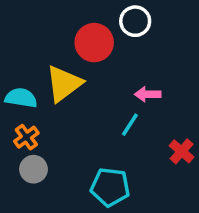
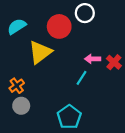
cyan semicircle: (21, 98) -> (17, 26), moved, turned -42
red cross: (182, 151) -> (114, 62), moved
cyan pentagon: (110, 187) -> (69, 117), turned 30

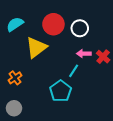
white circle: (85, 13) -> (80, 28), moved
gray circle: (21, 106) -> (14, 108), moved
cyan pentagon: (69, 117) -> (61, 91), moved

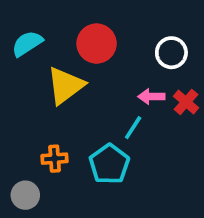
white circle: (80, 28) -> (171, 53), moved
orange cross: (15, 78) -> (55, 159), moved, turned 32

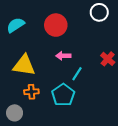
white circle: (171, 53) -> (99, 12), moved
yellow triangle: (65, 86) -> (24, 65), moved, turned 45
pink arrow: (151, 97) -> (63, 56), moved

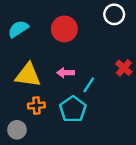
pink arrow: (63, 56) -> (66, 73), moved

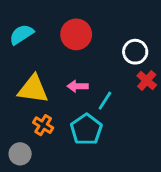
white circle: (114, 14) -> (135, 52), moved
orange cross: (36, 105) -> (43, 125), turned 35

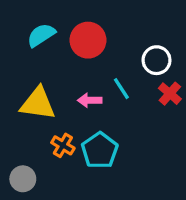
cyan semicircle: (22, 34) -> (41, 35), moved
cyan line: (105, 101) -> (121, 89), moved, turned -66
orange cross: (43, 125) -> (63, 145), moved

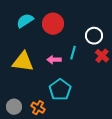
cyan line: (121, 89) -> (73, 53), turned 48
orange cross: (63, 145) -> (38, 108), moved

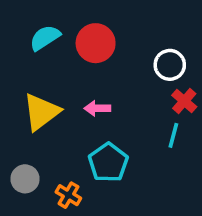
cyan line: (73, 53) -> (173, 135), moved
yellow triangle: (23, 62) -> (41, 112), turned -45
gray circle: (14, 107) -> (25, 179), moved

